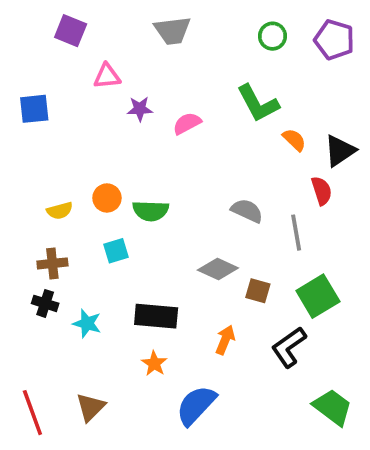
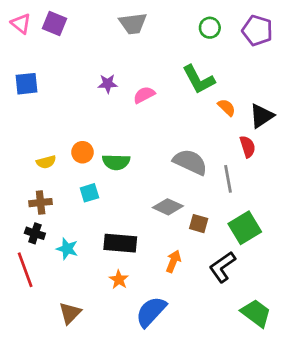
pink triangle: (107, 76) -> (21, 24), moved, turned 45
gray semicircle: (247, 211) -> (190, 162), size x1.4
red line: (32, 413) -> (25, 270), moved

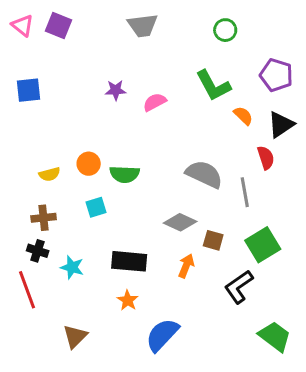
purple pentagon: (257, 31) -> (276, 75), moved
orange arrow: (173, 261) -> (186, 266), moved

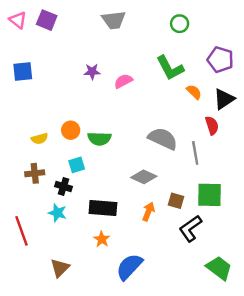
brown square: (213, 240) -> (176, 201), moved
green square: (263, 245) -> (210, 195), turned 32
black cross: (38, 251) -> (63, 186), moved

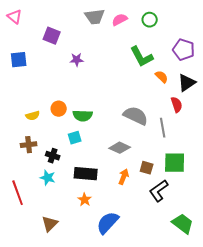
purple square: (47, 20) -> (52, 36), moved
pink semicircle: (123, 81) -> (120, 20), moved
cyan square: (77, 165) -> (75, 138), moved

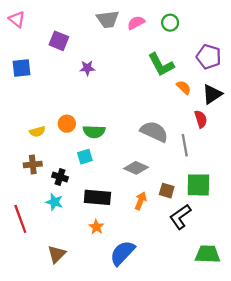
green trapezoid: (183, 224) -> (208, 254), turned -35

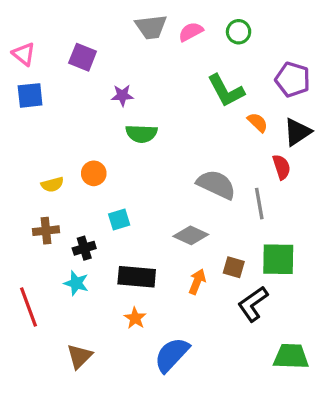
pink triangle: (17, 19) -> (24, 54), moved
green semicircle: (94, 132) -> (141, 134), moved
black cross: (60, 177) -> (84, 248), turned -35

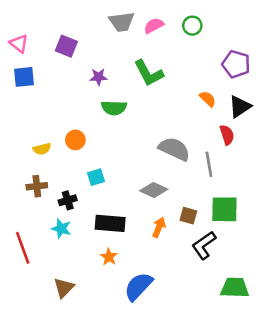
green L-shape: (226, 91) -> (149, 73), moved

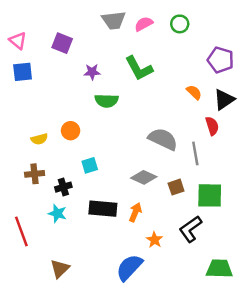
brown square: (188, 216) -> (176, 187), moved, turned -35
orange arrow: (159, 227) -> (135, 212), moved
orange star: (109, 257) -> (155, 240), moved

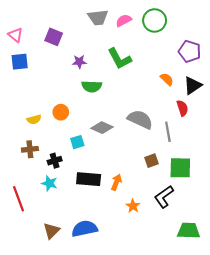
green circle: (180, 24) -> (155, 20), size x1.5
gray diamond: (144, 177) -> (102, 128), moved
blue semicircle: (129, 267) -> (84, 229), moved, turned 35

